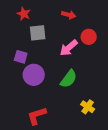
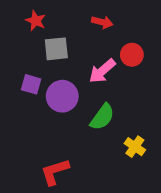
purple circle: (34, 75) -> (62, 96), moved
yellow cross: (88, 107) -> (135, 147), moved

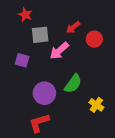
red arrow: (102, 22) -> (73, 27), moved, turned 128
pink arrow: (102, 71) -> (59, 51), moved
purple circle: (62, 96) -> (44, 93), moved

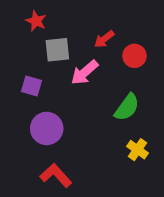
green semicircle: (73, 84) -> (127, 107), moved
purple circle: (44, 93) -> (47, 128), moved
red L-shape: (39, 123) -> (56, 175), turned 65

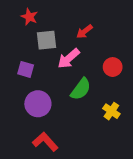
red circle: (134, 56) -> (113, 67), moved
green semicircle: (127, 107) -> (81, 89), moved
yellow cross: (138, 150) -> (111, 111), moved

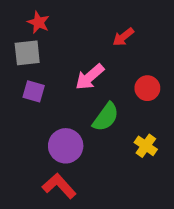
red arrow: (84, 31) -> (123, 37), moved
gray square: (47, 40) -> (27, 53), moved
purple circle: (38, 104) -> (66, 146), moved

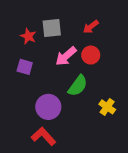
red star: (38, 22) -> (28, 36), moved
gray square: (27, 53) -> (52, 28), moved
red circle: (147, 88) -> (91, 55), moved

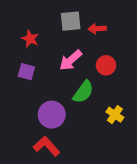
red arrow: (91, 27) -> (97, 29), turned 35
gray square: (52, 28) -> (71, 21), moved
red circle: (91, 55) -> (106, 65), moved

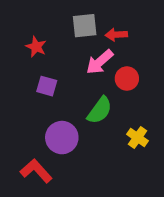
pink arrow: (71, 60) -> (100, 62), moved
purple square: (26, 72) -> (47, 86), moved
red L-shape: (47, 146) -> (36, 171), moved

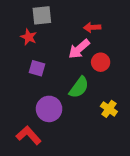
gray square: (85, 26) -> (42, 15), moved

